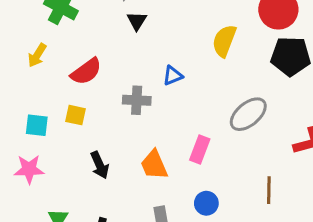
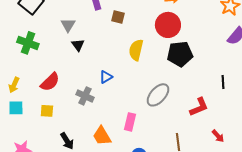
yellow arrow: (37, 55) -> (14, 85), moved
gray cross: (137, 100) -> (85, 96), turned 30
cyan square: (37, 125) -> (16, 108), moved

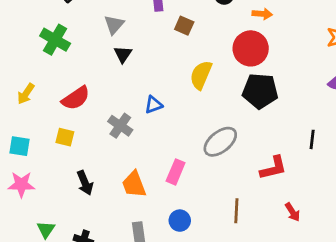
cyan square: (16, 108) -> (20, 146), moved

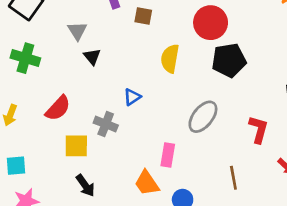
yellow square: (65, 137) -> (76, 146), moved, size x1.4
red L-shape: (273, 168) -> (259, 129), turned -48
orange trapezoid: (134, 184) -> (147, 183), moved

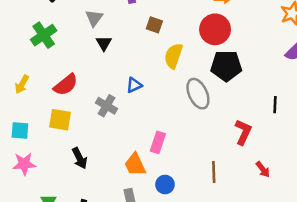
brown square: (143, 16) -> (154, 25), moved
green cross: (25, 58) -> (44, 35), turned 30
gray ellipse: (203, 117) -> (198, 94), moved, turned -72
yellow square: (76, 146) -> (60, 120), moved

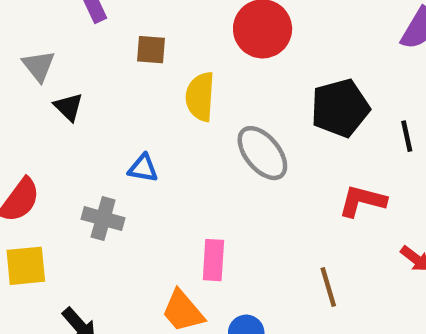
black pentagon: (226, 66) -> (340, 108), moved
blue triangle: (134, 85) -> (143, 168), turned 49
red L-shape: (243, 132) -> (362, 201), turned -85

